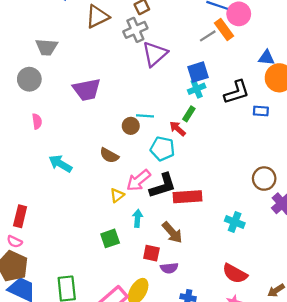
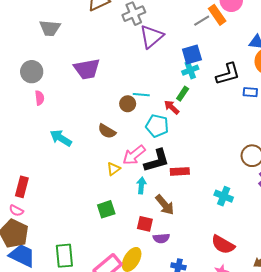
gray circle: (29, 79) -> (32, 72), moved
red rectangle: (188, 197) -> (180, 171), size x0.7
cyan arrow: (138, 218) -> (141, 185), moved

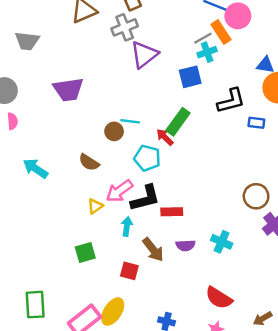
cyan cross: (190, 70) -> (207, 52), moved
green rectangle: (183, 94) -> (178, 122), size x1.6
purple semicircle: (161, 238) -> (186, 245), moved

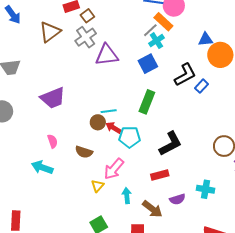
purple triangle: (144, 55) -> (107, 55), turned 45
pink semicircle: (12, 121) -> (53, 141), moved
blue rectangle: (256, 123) -> (202, 86), moved, turned -40
red arrow: (165, 137) -> (113, 128), moved
black L-shape: (145, 198) -> (170, 144), moved

